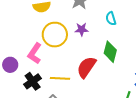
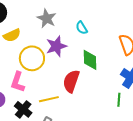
purple star: (82, 29) -> (56, 46), size x1.5

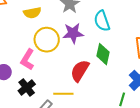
cyan semicircle: (82, 28) -> (102, 21), size x1.5
yellow line: (49, 99) -> (63, 94), moved

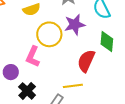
black cross: (27, 88) -> (27, 91), moved

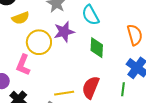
red semicircle: (86, 61) -> (91, 87), moved

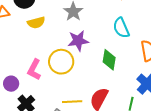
cyan semicircle: (91, 15) -> (121, 28), moved
yellow circle: (39, 42) -> (61, 62), moved

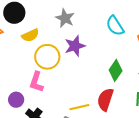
green diamond: (109, 60) -> (116, 70), moved, turned 35
yellow circle: (61, 62) -> (47, 57), moved

